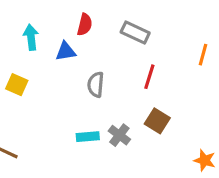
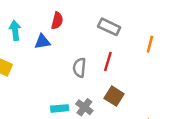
gray rectangle: (135, 32) -> (109, 27), moved
gray semicircle: (96, 85) -> (79, 68), moved

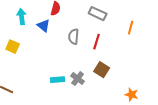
blue triangle: (42, 42) -> (44, 26), turned 48
gray semicircle: (79, 68) -> (74, 37), moved

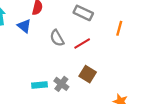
gray semicircle: (74, 37) -> (57, 38), turned -35
red line: (97, 42) -> (82, 44), turned 42

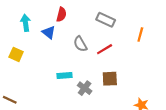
brown square: (88, 74) -> (110, 79), turned -35
cyan rectangle: (40, 85) -> (65, 76), moved

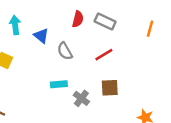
red semicircle: (61, 14) -> (78, 19), moved
orange line: (140, 34) -> (150, 29), moved
gray semicircle: (80, 44) -> (65, 51), moved

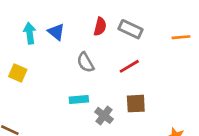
orange line: (150, 29) -> (181, 37), turned 70
blue triangle: (41, 36) -> (56, 32), moved

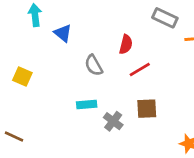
red semicircle: (100, 27) -> (126, 44), moved
gray rectangle: (131, 29) -> (165, 18), moved
cyan arrow: (30, 33) -> (35, 15), moved

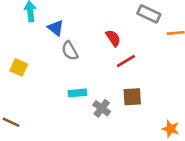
red semicircle: (126, 44) -> (113, 38), turned -48
gray semicircle: (94, 65) -> (70, 51), moved

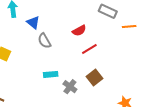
red semicircle: (113, 38) -> (79, 31), turned 96
brown square: (132, 97) -> (94, 78), turned -35

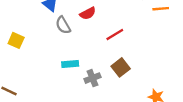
red semicircle: (79, 31) -> (88, 13), moved
gray cross: (70, 87) -> (92, 78), turned 32

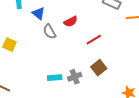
cyan rectangle: (70, 64) -> (55, 78), moved

